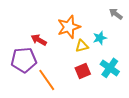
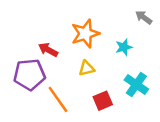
yellow triangle: (82, 46) -> (87, 68), moved
red square: (83, 71) -> (103, 101), moved

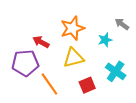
gray arrow: (144, 17) -> (122, 24), moved
yellow triangle: (87, 68) -> (74, 58), size x1.5

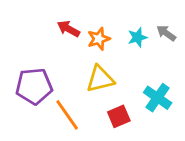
orange star: (73, 28) -> (99, 39), size x0.7
cyan star: (105, 40) -> (137, 37), moved
red arrow: (41, 42) -> (68, 29), moved

